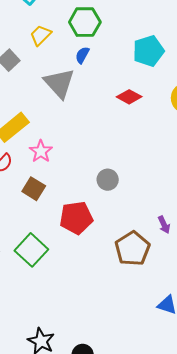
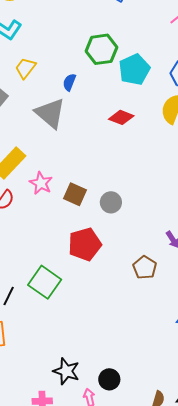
green hexagon: (85, 22) -> (101, 49), moved
brown square: (34, 189) -> (75, 194), moved
brown pentagon: (132, 249) -> (145, 267), size x0.7

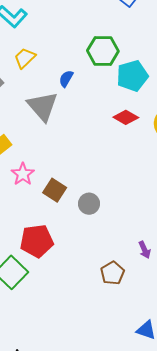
red diamond: (121, 117) -> (126, 117), moved
red pentagon: (85, 244) -> (37, 241), moved

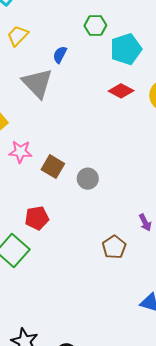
green hexagon: (103, 51) -> (95, 25), size x0.7
pink star: (23, 174) -> (20, 152), turned -30
red pentagon: (37, 241) -> (37, 218), size x0.7

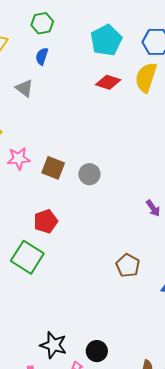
green hexagon: (95, 25) -> (42, 23), moved
gray triangle: (37, 83) -> (24, 88), size x0.6
brown pentagon: (114, 247) -> (128, 265), moved

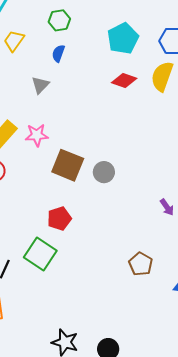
gray triangle: (24, 88) -> (40, 85), turned 36
pink star: (19, 159) -> (37, 135), moved
brown square: (53, 168) -> (68, 165), size x1.4

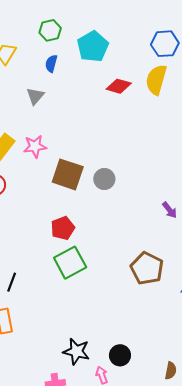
cyan pentagon: (123, 38) -> (93, 46), moved
green square: (40, 254) -> (70, 263), moved, turned 32
brown pentagon: (141, 264) -> (147, 268), size x1.4

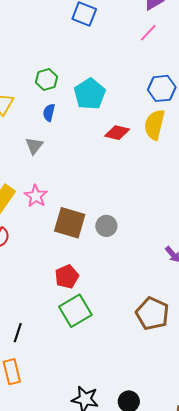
pink star: (35, 146) -> (36, 196), turned -30

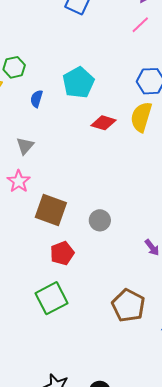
green hexagon: (47, 80) -> (14, 67), moved
gray triangle: (34, 146) -> (25, 146), moved
gray circle: (106, 226) -> (100, 220), moved
red pentagon: (67, 277) -> (62, 253), moved

